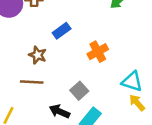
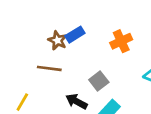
blue rectangle: (62, 31) -> (75, 35), moved

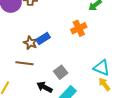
orange cross: (121, 41) -> (79, 28), moved

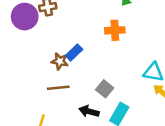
orange cross: (79, 28) -> (115, 30), turned 35

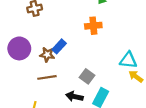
purple circle: (25, 17) -> (19, 48), moved

